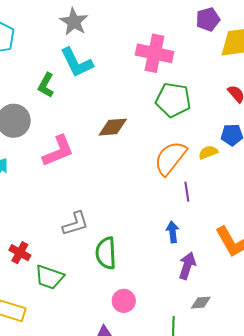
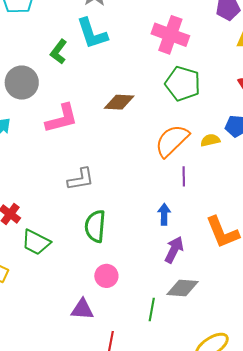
gray L-shape: (75, 224) -> (81, 179), moved
gray diamond: (201, 303) -> (183, 288), size x1.5

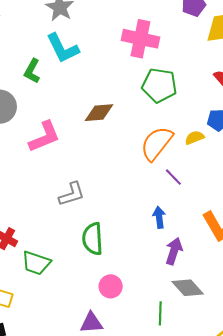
purple line: (184, 176) -> (173, 177), turned -36
gray diamond: (183, 288) -> (188, 288), turned 52

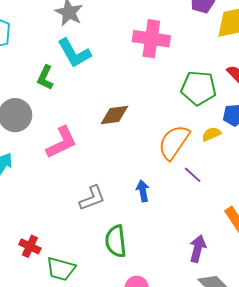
green pentagon: (159, 85) -> (199, 88), moved
blue arrow: (159, 217) -> (143, 191), moved

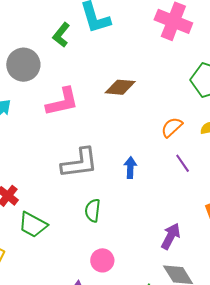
orange semicircle: (174, 142) -> (172, 127), size x0.6
gray L-shape: (92, 198) -> (79, 163), size x1.4
green semicircle: (116, 241) -> (93, 210), size x0.7

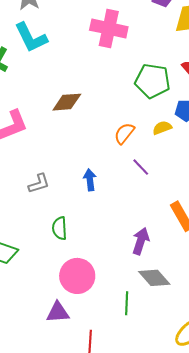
gray L-shape: (79, 163) -> (39, 183), size x0.6
pink circle: (102, 260) -> (77, 276), size x1.5

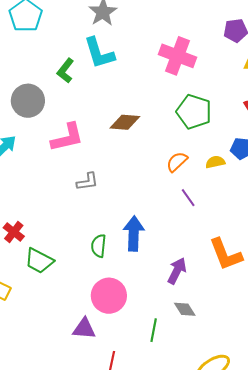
green pentagon: (153, 81) -> (194, 112), moved
blue arrow: (90, 180) -> (134, 233), moved, size x1.6
gray L-shape: (39, 183) -> (87, 182), moved
gray diamond: (154, 278) -> (185, 309), size x0.7

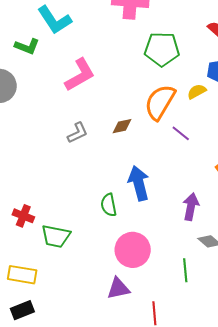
green L-shape: (65, 71) -> (27, 46), turned -90
brown diamond: (125, 122) -> (122, 126), moved, size x0.7
pink L-shape: (67, 137) -> (80, 75), moved
orange semicircle: (177, 162) -> (160, 102), size x1.6
gray L-shape: (87, 182) -> (78, 133), moved

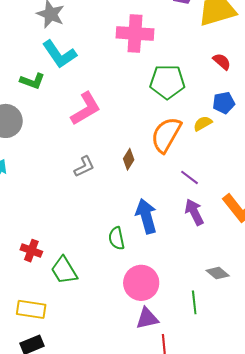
brown diamond: (122, 126) -> (129, 159), turned -45
purple line: (181, 133) -> (189, 177), moved
purple arrow: (191, 207) -> (194, 212), moved, turned -36
green trapezoid: (56, 236) -> (64, 270), turned 48
purple triangle: (118, 288) -> (147, 318), moved

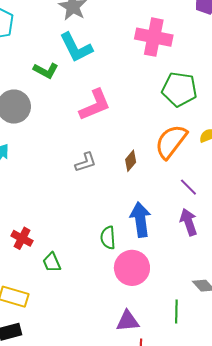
green trapezoid: (64, 270) -> (52, 262), size x0.7
pink circle: (141, 283) -> (132, 268), moved

